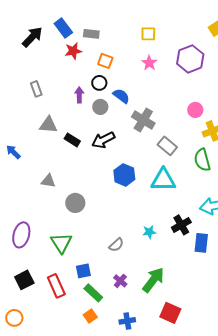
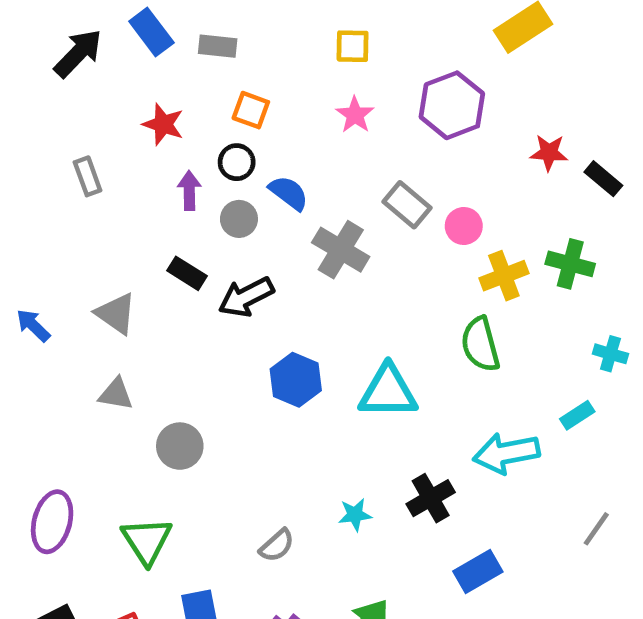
red star: (73, 51) -> (163, 124), moved, turned 30
gray triangle: (48, 125) -> (116, 314), moved, turned 30
black rectangle: (72, 140) -> (187, 273), moved
gray rectangle: (167, 146) -> (407, 205), moved
blue rectangle: (201, 243) -> (478, 571), moved, turned 54

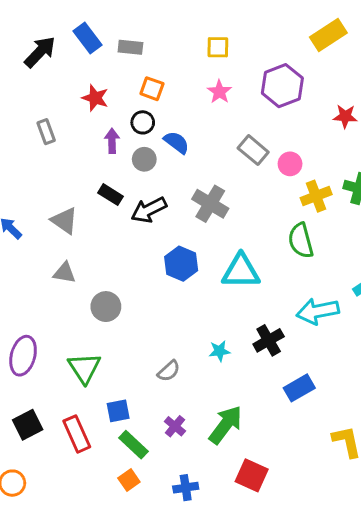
gray cross: (341, 250) -> (210, 204), moved

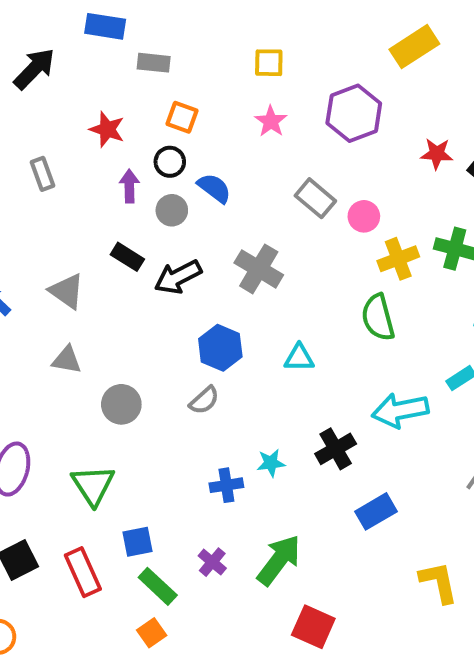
blue rectangle: (87, 38) -> (105, 26), moved, turned -44
cyan triangle: (241, 271) -> (299, 358), size x0.6
gray semicircle: (169, 371) -> (204, 400), moved
blue cross: (186, 488) -> (226, 485), moved

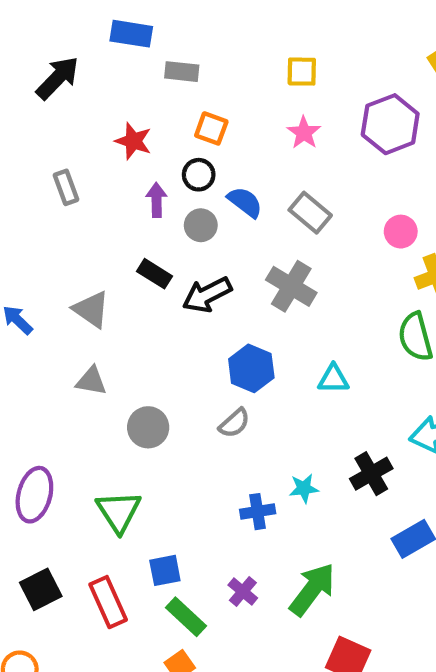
gray rectangle: (315, 198) -> (310, 213), moved

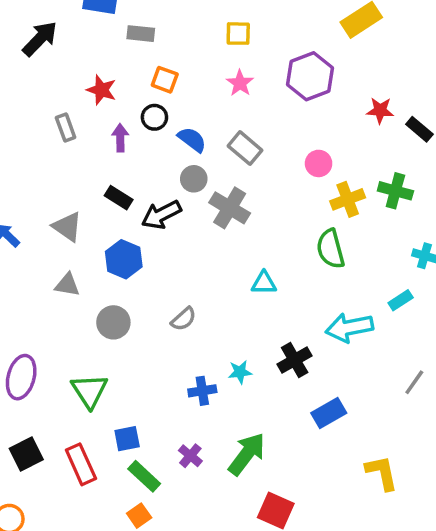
gray rectangle: (66, 187) -> (66, 128), moved
gray circle: (201, 225) -> (194, 179), moved
blue hexagon: (251, 368) -> (124, 259), moved

